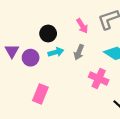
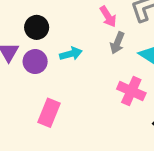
black circle: (48, 34) -> (37, 27), moved
gray arrow: (79, 52) -> (117, 43), moved

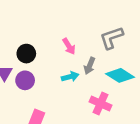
pink arrow: (108, 17) -> (69, 46), moved
cyan arrow: (71, 54) -> (70, 77), moved

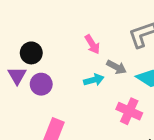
black circle: (26, 54) -> (31, 53), moved
gray arrow: (90, 66) -> (116, 67), turned -84

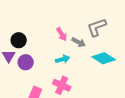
gray arrow: (116, 67) -> (79, 42), moved
pink cross: (129, 111) -> (62, 85), moved

